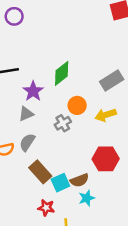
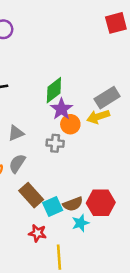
purple star: (33, 91) -> (61, 109), moved
yellow arrow: (106, 115) -> (98, 117), moved
gray cross: (63, 123) -> (55, 143), turned 35
red hexagon: (106, 159) -> (101, 203), moved

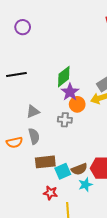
gray semicircle: (17, 163) -> (34, 136), turned 133
brown rectangle: (31, 195) -> (45, 162), turned -54

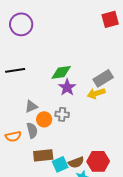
purple circle: (23, 27) -> (21, 24), size x1.5
green diamond: (64, 77) -> (61, 72), turned 30
orange circle: (77, 104) -> (44, 119), moved

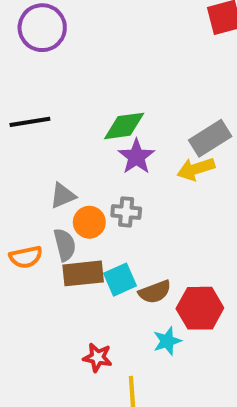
brown rectangle: (43, 155) -> (83, 273), moved
brown semicircle: (76, 162) -> (155, 292), moved
cyan square: (60, 164) -> (120, 280), moved

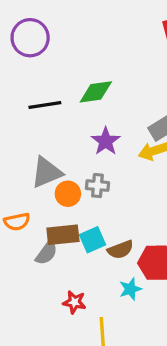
black line: (30, 122) -> (45, 105), moved
green diamond: (124, 126) -> (96, 92), moved
gray triangle: (63, 196) -> (47, 172), size x1.5
gray semicircle: (65, 245) -> (47, 253), moved, turned 50

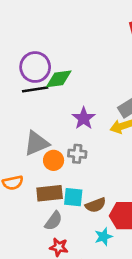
purple circle: (30, 38) -> (35, 67), moved
green diamond: (96, 92) -> (59, 79), moved
cyan square: (93, 240) -> (73, 197), turned 30
gray semicircle: (47, 253) -> (54, 221), moved

